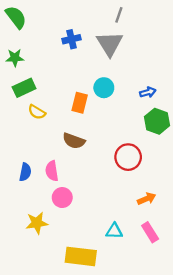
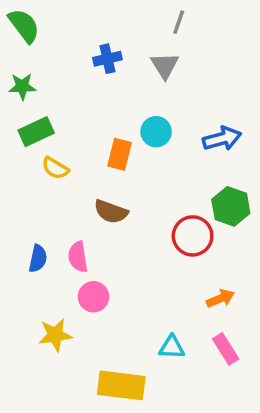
gray triangle: (110, 44) -> (165, 66), size x0.7
blue arrow: (148, 92) -> (222, 139), size x1.5
green hexagon: (157, 121) -> (231, 206), moved

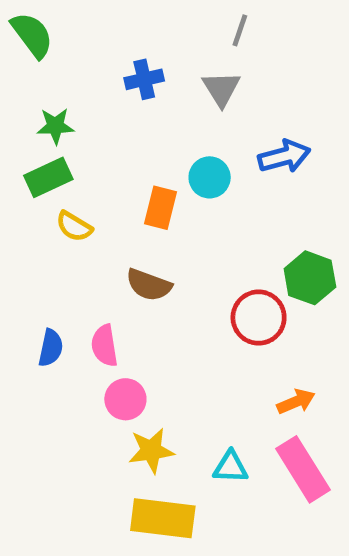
green star: (22, 86) -> (55, 126), moved
blue arrow: (222, 139) -> (284, 156), moved
yellow star: (55, 335) -> (151, 451), moved
pink rectangle: (226, 349) -> (303, 469), size x1.5

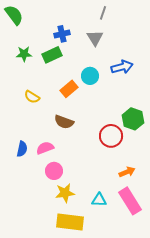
green rectangle: (48, 177) -> (52, 55), moved
orange rectangle: (160, 208) -> (69, 89), turned 36
pink semicircle: (104, 346) -> (45, 148), turned 78

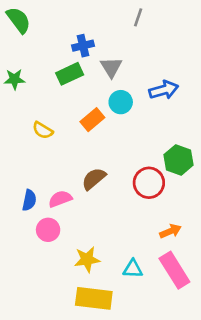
gray triangle: (95, 38) -> (111, 67), moved
green star: (24, 54) -> (14, 79), moved
brown semicircle: (64, 122) -> (94, 179), moved, turned 120
pink circle: (54, 171) -> (48, 230), moved

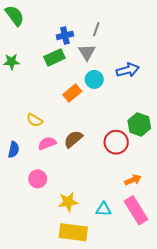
gray line: (138, 17) -> (96, 29), moved
yellow semicircle: (43, 130) -> (35, 120), moved
pink semicircle: (60, 199) -> (47, 143), moved
blue semicircle: (29, 200) -> (14, 150), moved

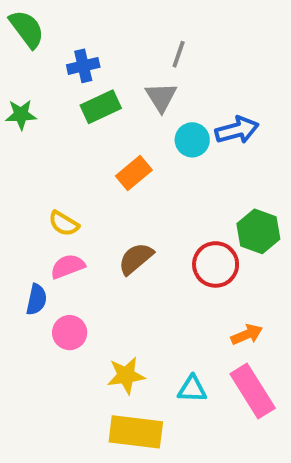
blue cross: (65, 35) -> (83, 66), moved
cyan circle: (94, 79) -> (192, 140), moved
pink semicircle: (47, 143) -> (68, 266), moved
blue semicircle: (14, 150) -> (37, 299), moved

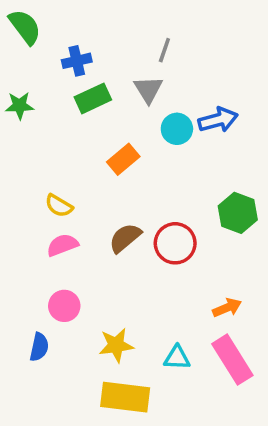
red circle: (216, 264) -> (175, 243), moved
blue semicircle: (37, 299) -> (39, 347), moved

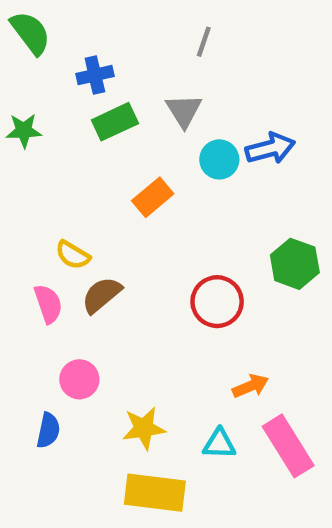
gray line: (164, 50) -> (204, 42), moved
brown semicircle: (125, 238) -> (102, 295), moved
pink semicircle: (62, 245) -> (48, 304), moved, turned 92
orange arrow: (227, 308) -> (250, 386), moved

